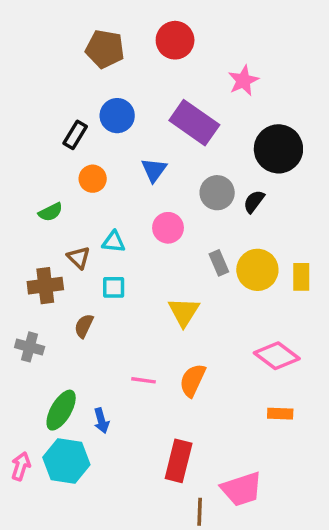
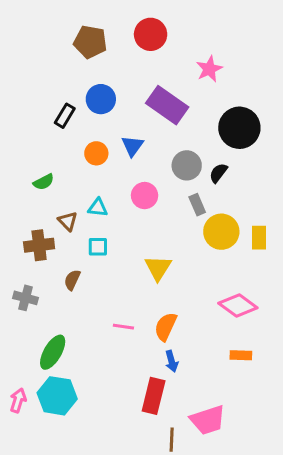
orange circle: (93, 179) -> (96, 153), moved
gray rectangle: (219, 263) -> (197, 205), moved
blue arrow: (101, 421) -> (172, 361), moved

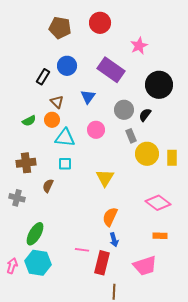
orange circle: (96, 153) -> (52, 120), moved
cyan triangle: (98, 208) -> (65, 138), size x1.5
brown triangle: (68, 221) -> (57, 102), moved
pink line: (123, 327) -> (82, 250), moved
pink trapezoid: (208, 420) -> (145, 266), moved

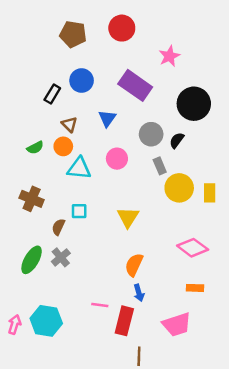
brown cross: (26, 163) -> (32, 199), turned 30
cyan square: (65, 164) -> (79, 211), moved
gray cross: (17, 198) -> (61, 257), moved, turned 35
green ellipse: (35, 234) -> (32, 260), moved

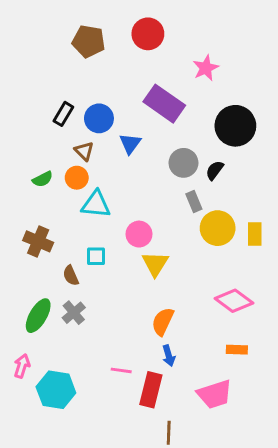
blue circle: (82, 81) -> (99, 118), moved
pink circle: (117, 159) -> (139, 234), moved
brown semicircle: (58, 227) -> (71, 276), turned -49
pink arrow: (14, 325) -> (22, 366), moved

